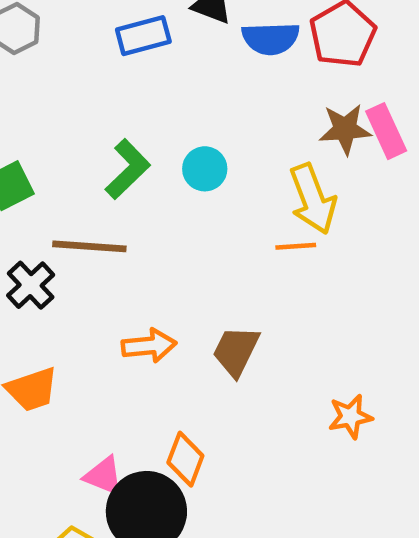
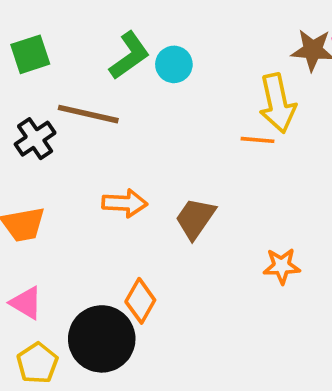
cyan circle: (205, 169) -> (174, 64), moved
orange star: (350, 417) -> (282, 266), moved
pink triangle: (104, 476) -> (26, 303), moved

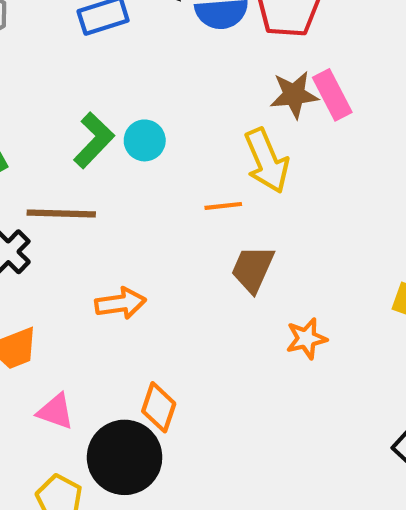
orange line: (258, 140) -> (223, 206), moved
brown trapezoid: (195, 218) -> (253, 269), moved
pink triangle: (26, 303) -> (56, 411), moved

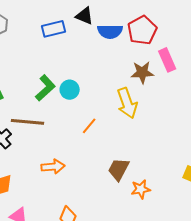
pink rectangle: (332, 95) -> (167, 60), moved
orange line: (223, 206) -> (89, 126), moved, turned -48
brown trapezoid: (253, 269) -> (119, 169), moved

